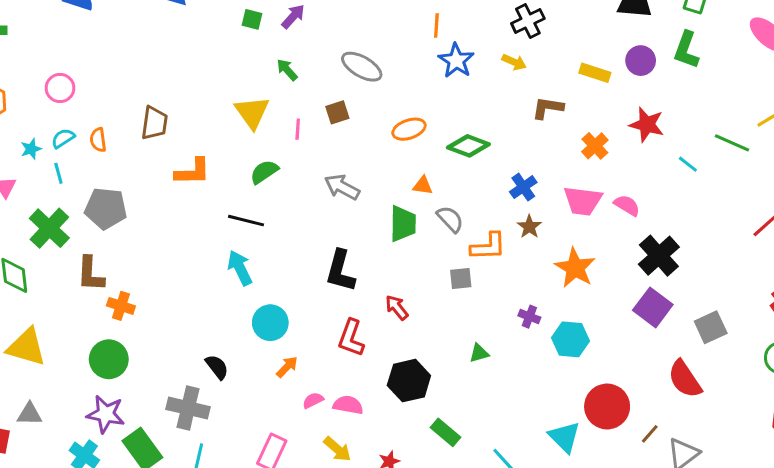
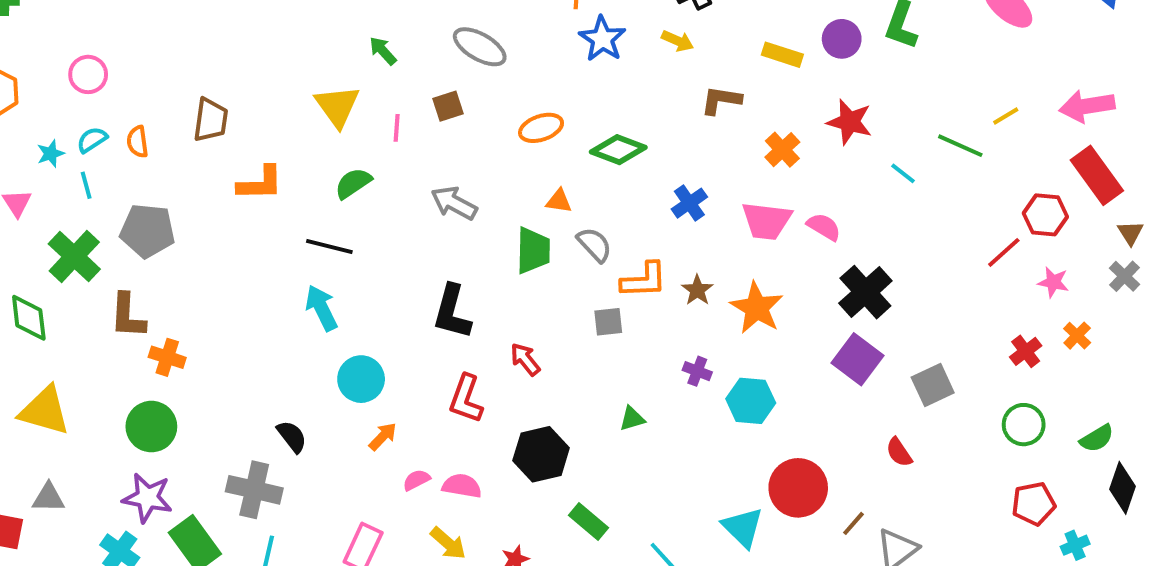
brown star: (529, 227) -> (697, 290), moved
red semicircle: (685, 379) -> (899, 452), size x0.6

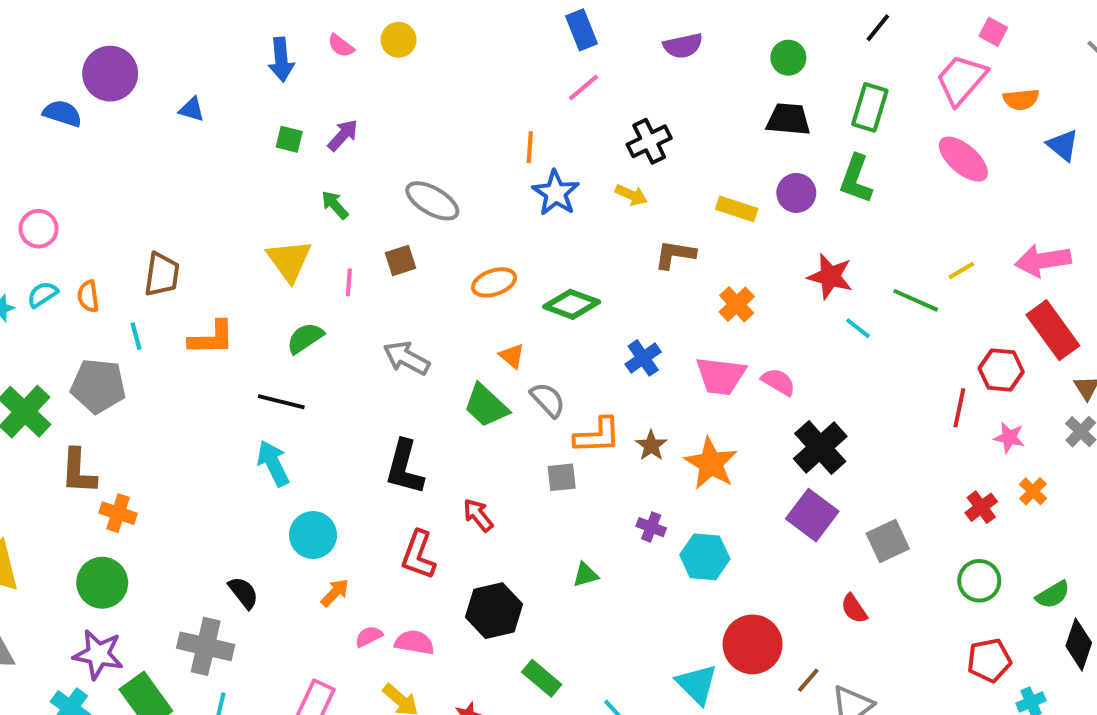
red star: (850, 122) -> (830, 276), moved
cyan line: (86, 185) -> (136, 336), moved
orange triangle: (559, 201) -> (512, 356), turned 32
green trapezoid: (533, 251) -> (486, 406), turned 132
red line: (1004, 252) -> (959, 408), turned -36

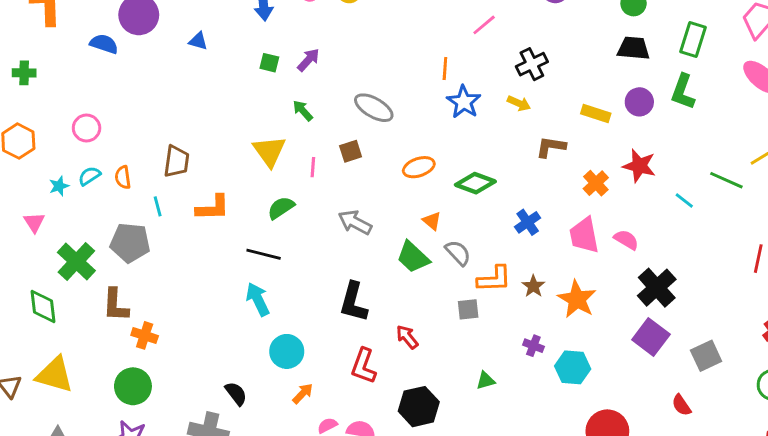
red star: (830, 276) -> (639, 166), moved
pink trapezoid: (721, 376) -> (584, 235), turned 72

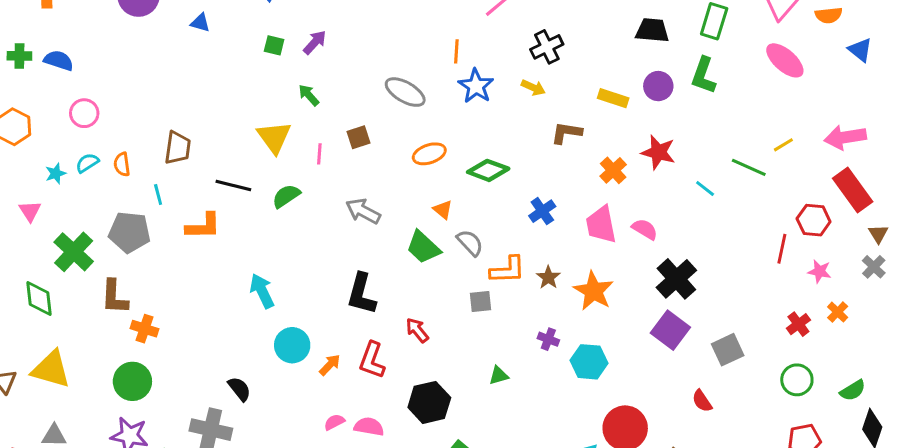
blue semicircle: (104, 44) -> (59, 60), moved
gray ellipse: (374, 108) -> (405, 92), moved
orange L-shape: (213, 208) -> (203, 226), moved
black line: (264, 254) -> (233, 185), moved
orange arrow: (303, 394) -> (330, 365), moved

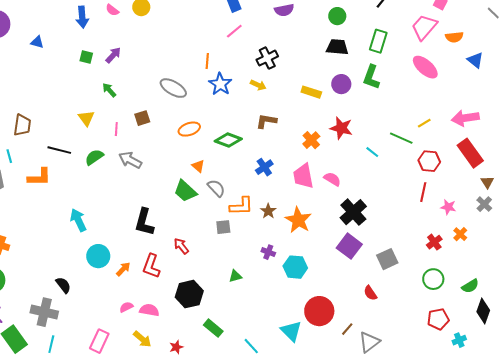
brown L-shape: (566, 133) -> (266, 121), moved
yellow triangle: (274, 137) -> (86, 118), size x0.7
gray arrow: (363, 211) -> (130, 160), moved
red hexagon: (814, 220) -> (429, 161), moved

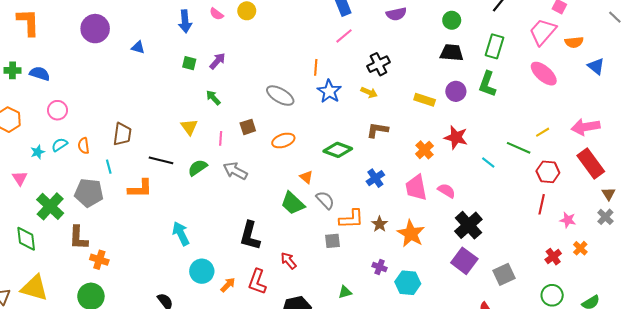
orange ellipse: (189, 129) -> (283, 140), moved

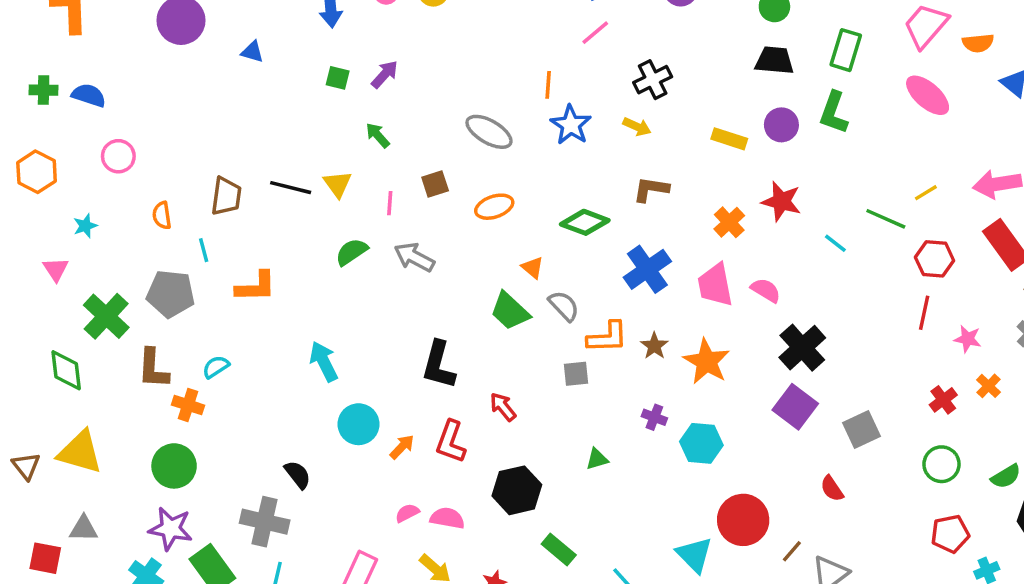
cyan semicircle: (60, 145) -> (216, 367), moved
black line: (161, 160) -> (291, 188), moved
blue cross: (375, 178) -> (647, 269), size x1.5

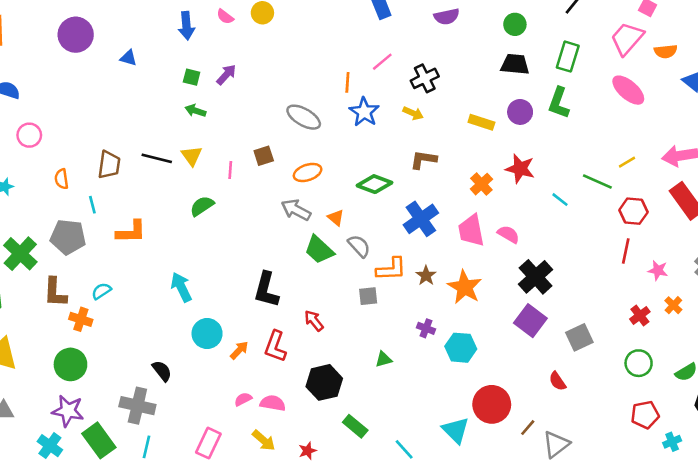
pink line: (595, 33) -> (382, 62), moved
green arrow: (378, 135) -> (195, 111), moved, turned -30
gray arrow: (414, 257) -> (296, 210), moved

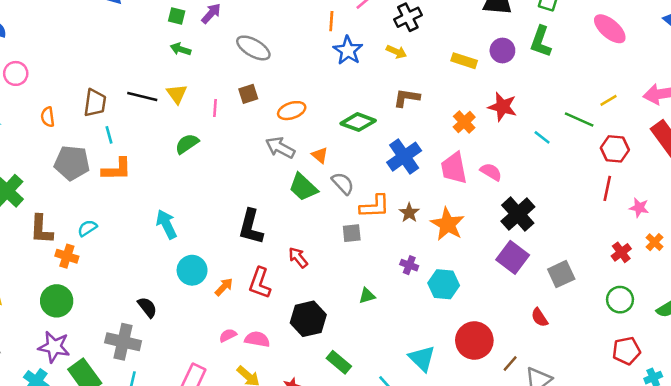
gray ellipse: (304, 117) -> (253, 48), moved
cyan line: (92, 205) -> (109, 135), moved
gray pentagon: (68, 237) -> (72, 163), moved
cyan triangle: (456, 430) -> (422, 358), moved

